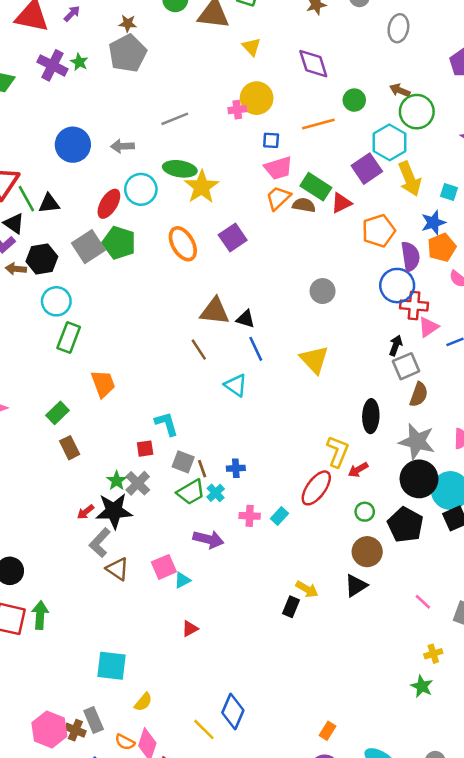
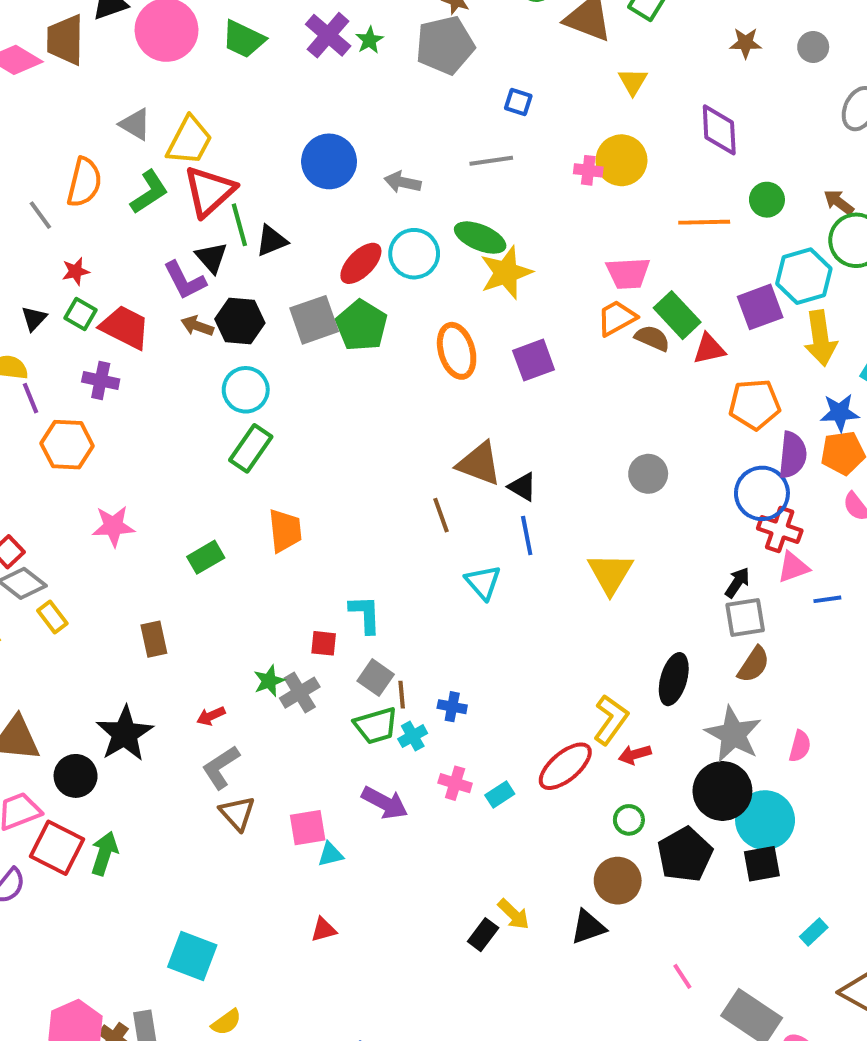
blue square: (271, 140) -> (518, 102), moved
black triangle: (49, 204) -> (272, 241), turned -30
brown rectangle: (70, 448) -> (154, 639), moved
black star: (114, 511) -> (125, 734), moved, turned 30

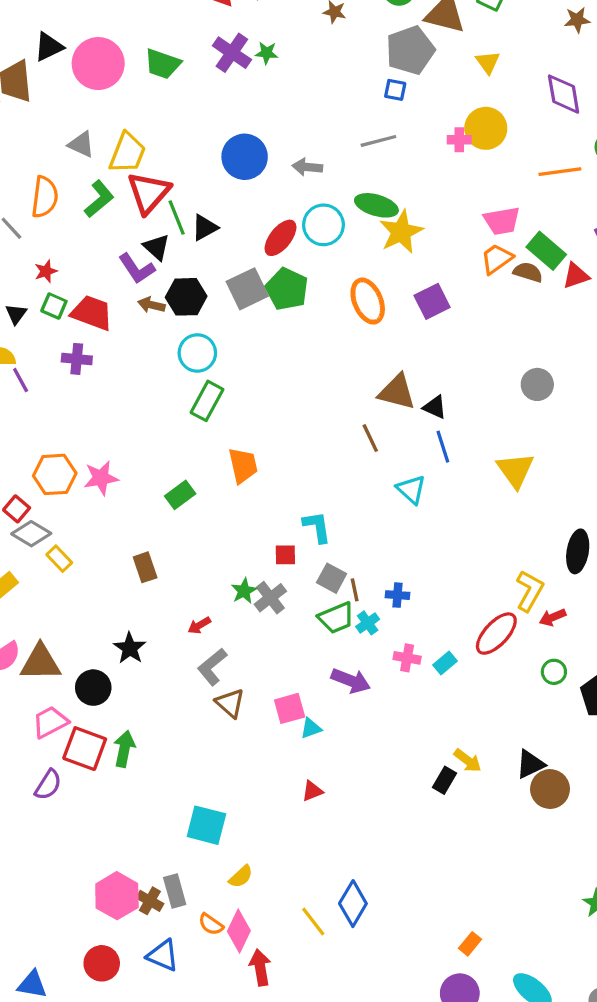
green star: (370, 40) -> (267, 53), turned -30
gray pentagon: (445, 45) -> (410, 50), moved
orange hexagon: (67, 445) -> (55, 474), moved
black star: (125, 734) -> (130, 648), size x0.7
brown circle: (618, 881) -> (550, 789), moved

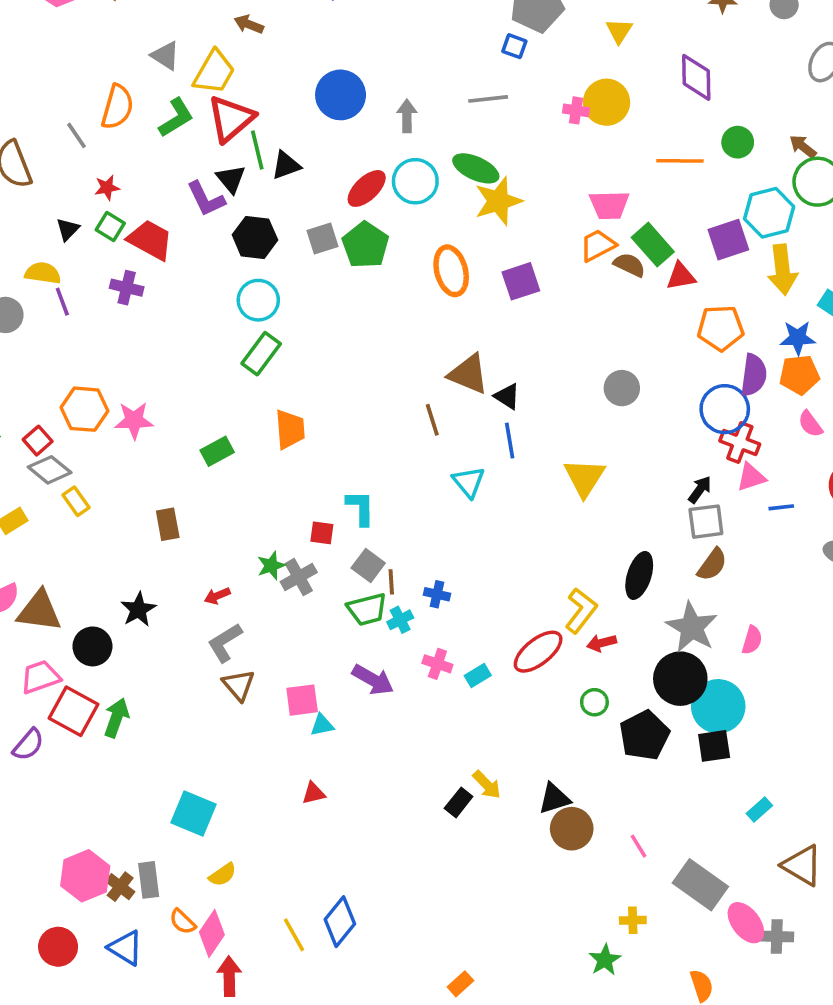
gray arrow: (307, 167) -> (407, 116), turned 76
gray square: (247, 289) -> (322, 239), size x0.7
brown arrow: (151, 305) -> (249, 24), moved

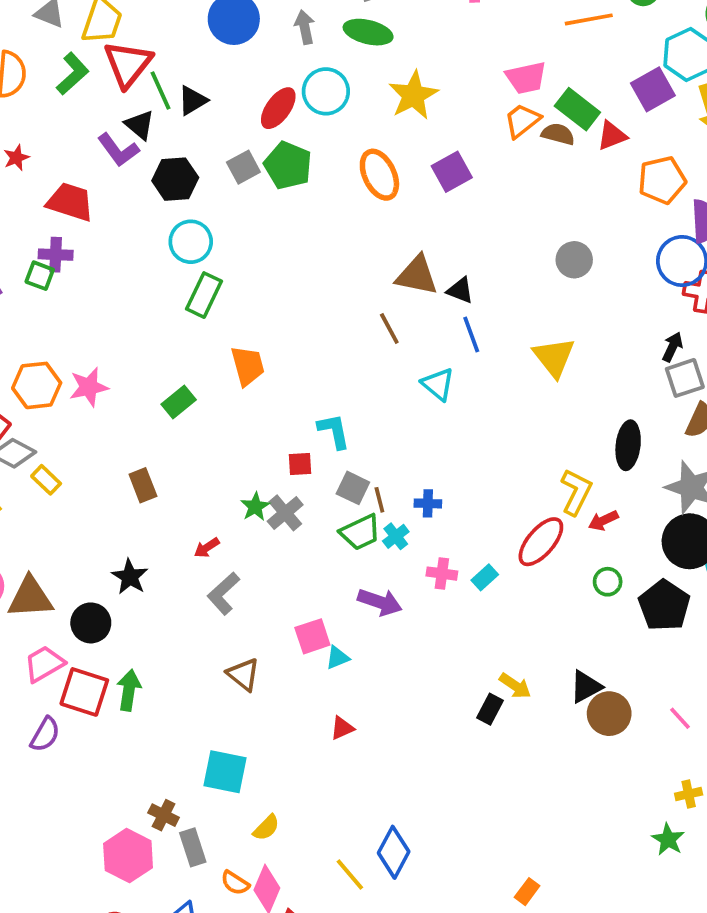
green ellipse: (476, 168) -> (368, 32), moved
green square: (110, 227) -> (40, 276), moved
brown triangle: (238, 685) -> (243, 674), moved
brown cross: (120, 887) -> (164, 815), moved

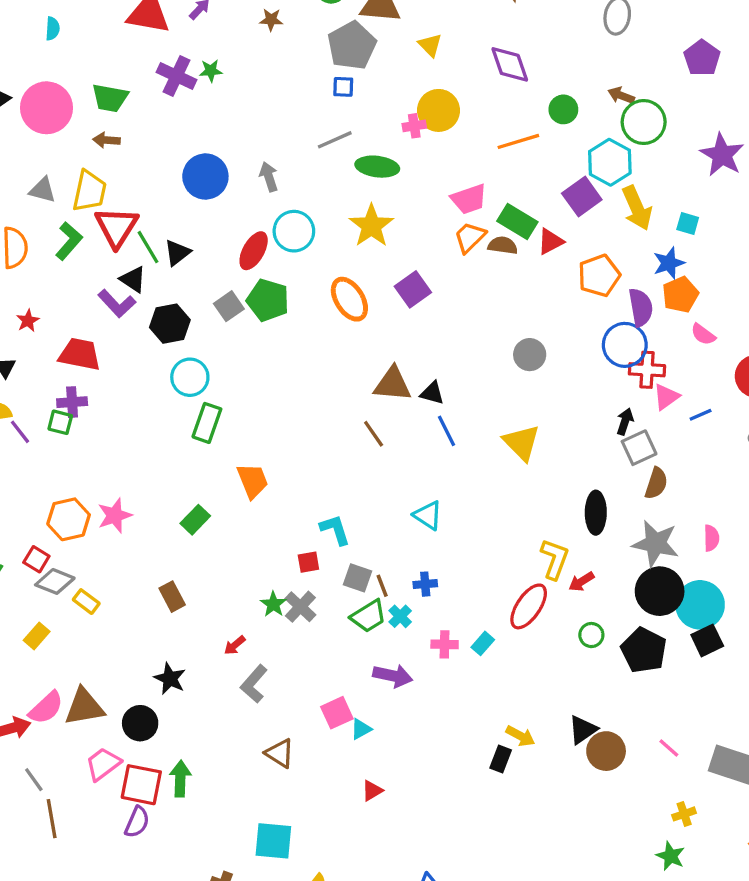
green ellipse: (368, 32) -> (377, 167), moved
cyan triangle: (438, 384) -> (428, 515), moved
purple semicircle: (45, 734) -> (137, 822), moved

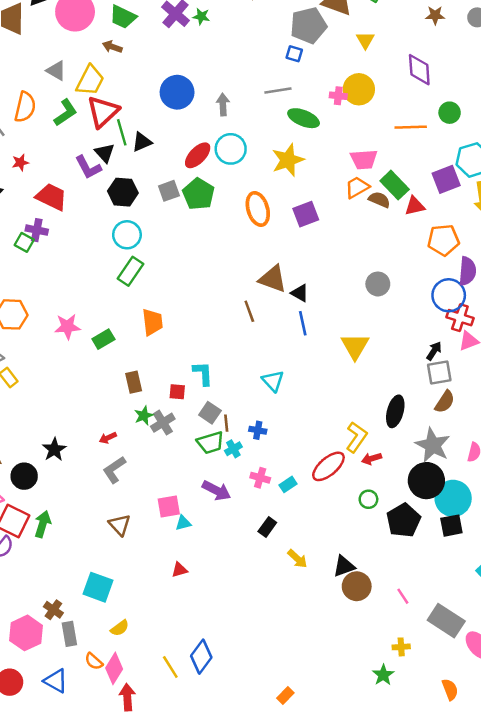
pink star: (115, 516) -> (67, 327), moved
brown rectangle: (172, 597) -> (134, 382), moved
black rectangle: (501, 759) -> (267, 527), moved

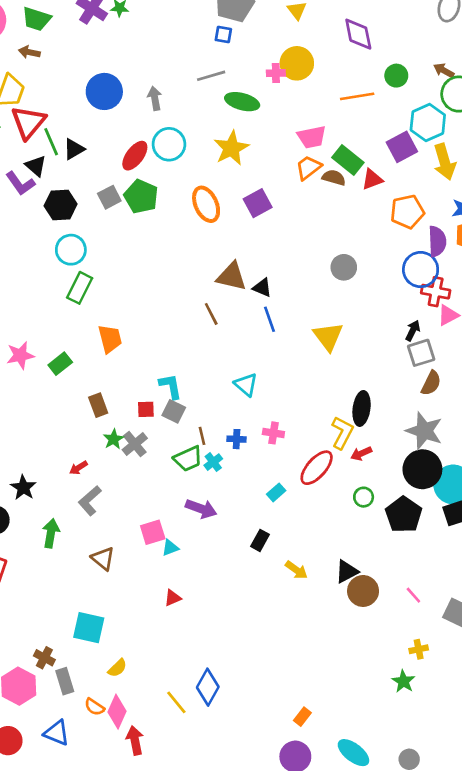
black ellipse: (395, 411) -> (362, 408), moved
gray square: (210, 413) -> (174, 411), moved
pink cross: (260, 478) -> (273, 433), moved
green arrow: (43, 524) -> (51, 533), moved

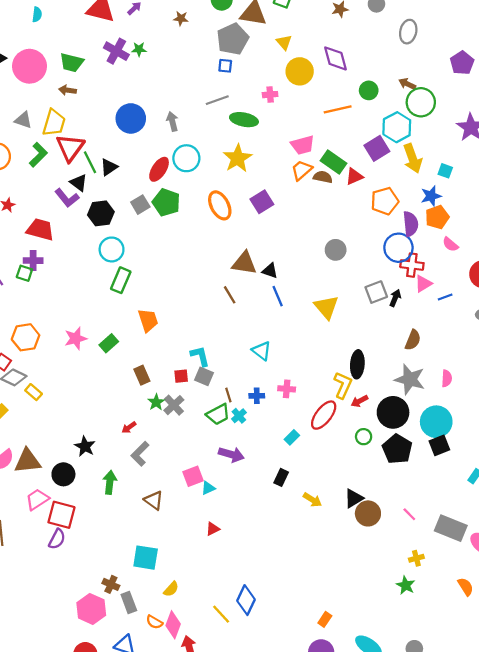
yellow circle: (297, 63) -> (300, 71), moved
gray square: (421, 353) -> (376, 292), moved
black circle: (422, 469) -> (393, 412), moved

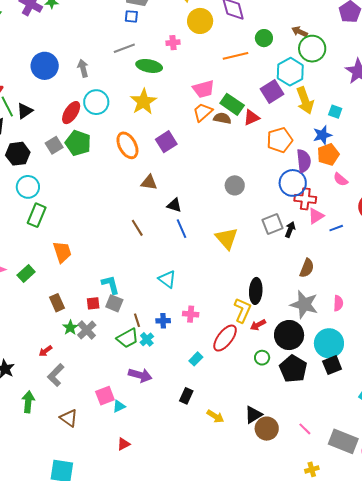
brown triangle: (244, 263) -> (149, 182), moved, size x0.7

